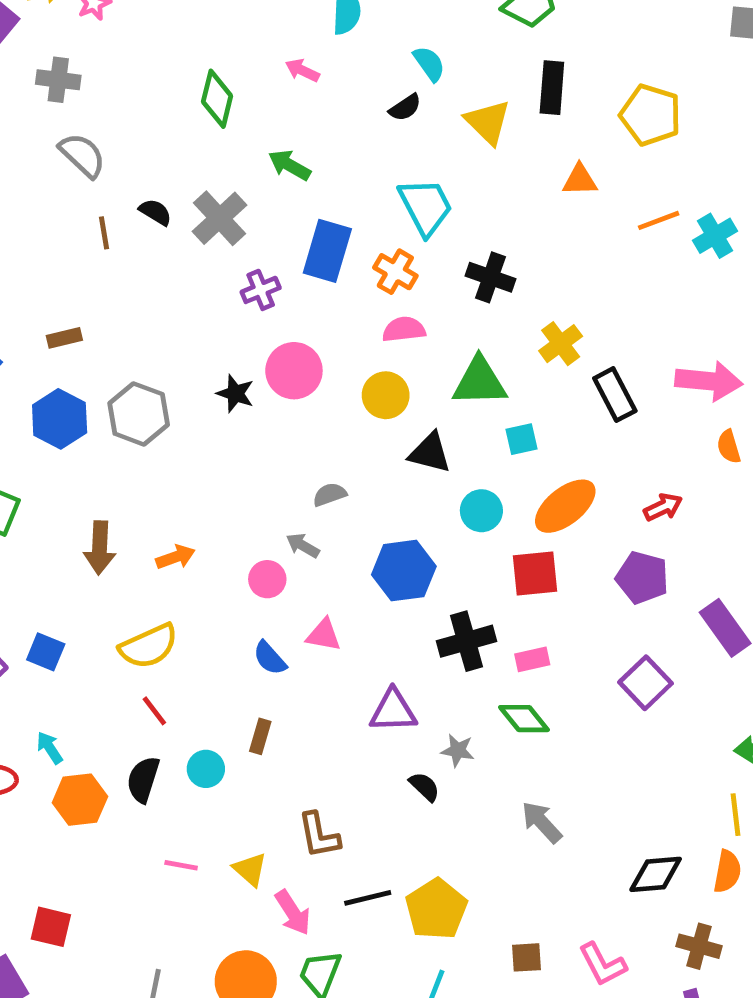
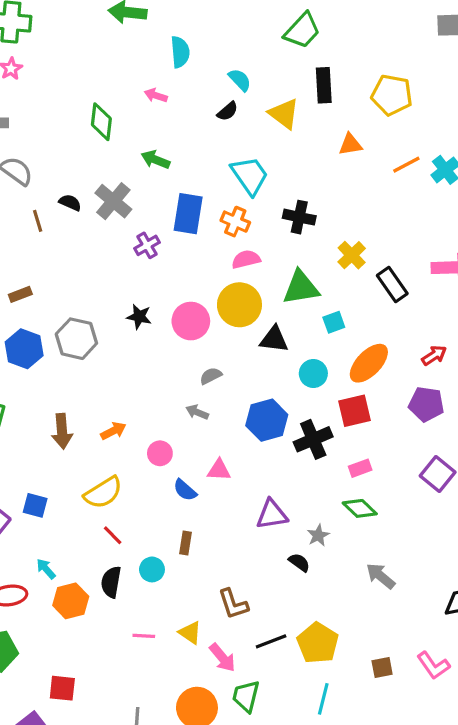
pink circle: (294, 371) -> (191, 321), moved
yellow circle: (386, 395) -> (239, 305), size x1.4
pink circle: (267, 579) -> (160, 453), moved
black cross: (467, 641) -> (313, 439), moved
gray star: (458, 750) -> (318, 535), turned -30

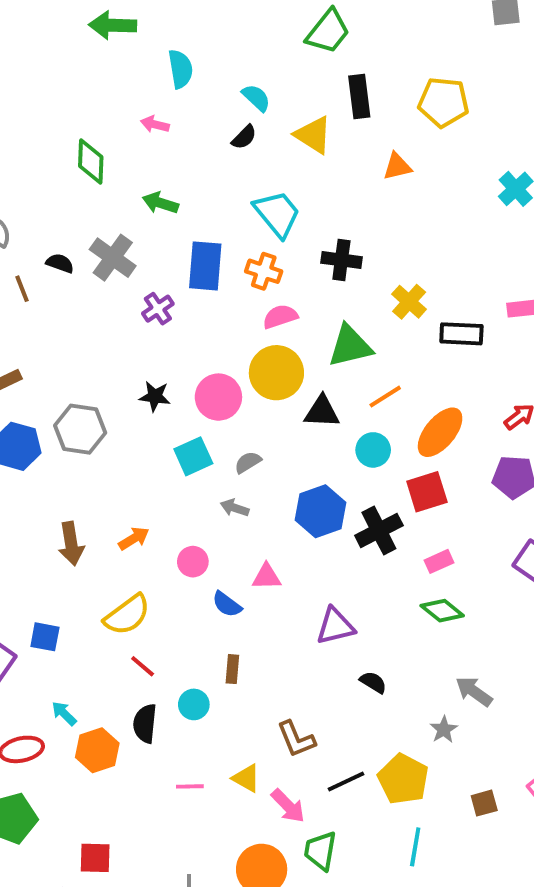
orange line: (406, 165) -> (385, 397), moved
black rectangle: (392, 284) -> (461, 334), turned -48
cyan square: (334, 322) -> (193, 456), moved, size x1.4
gray star: (318, 535) -> (444, 730), moved

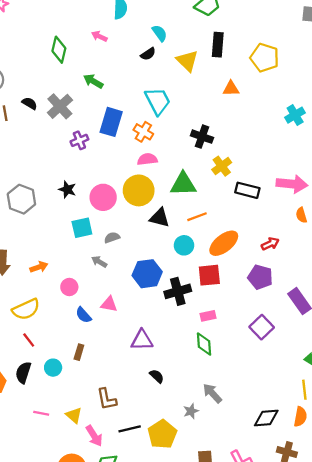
black cross: (341, 260) -> (202, 137), moved
green diamond: (442, 611) -> (204, 344), turned 35

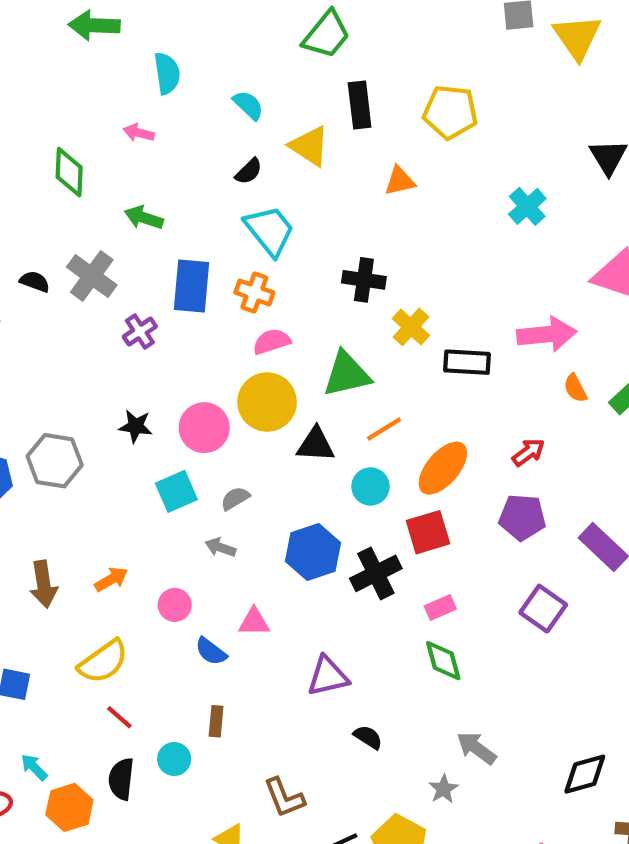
black semicircle: (148, 54) -> (249, 171), moved

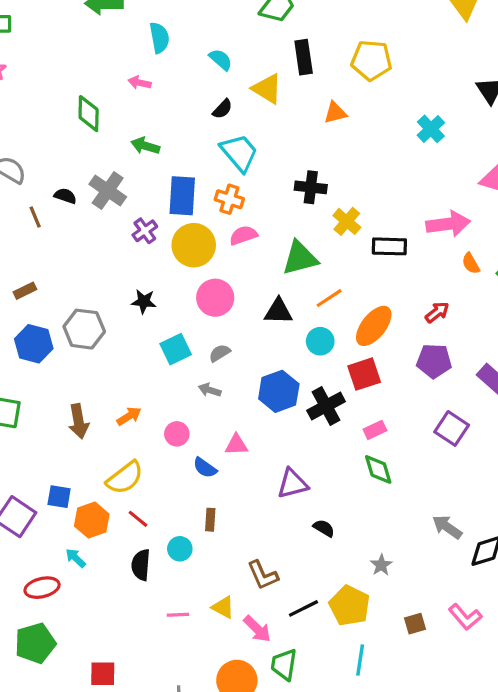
yellow circle: (267, 402) -> (194, 245), moved
pink circle: (204, 428) -> (215, 298), moved
gray arrow: (476, 748) -> (447, 527), moved
orange hexagon: (69, 807) -> (92, 520), moved

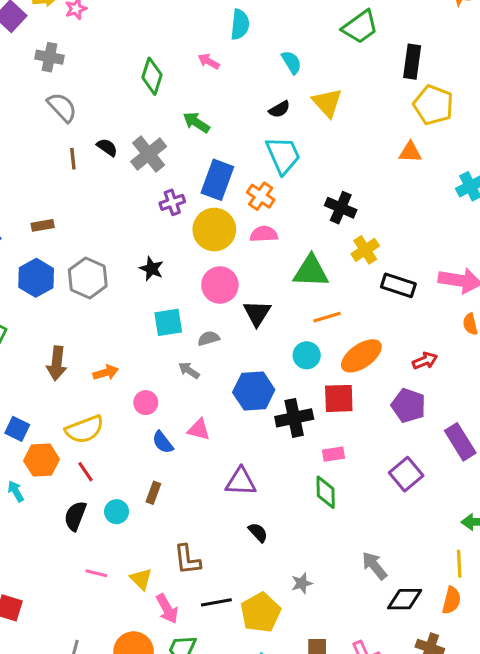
black rectangle: (304, 57) -> (412, 62), moved
orange triangle: (335, 113) -> (410, 152), moved
black triangle: (278, 311) -> (257, 313), moved, turned 44

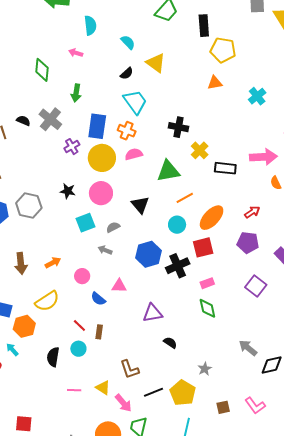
green arrow: (196, 122) -> (76, 93), turned -102
pink circle: (220, 285) -> (101, 193), moved
red line: (86, 472) -> (79, 326), moved

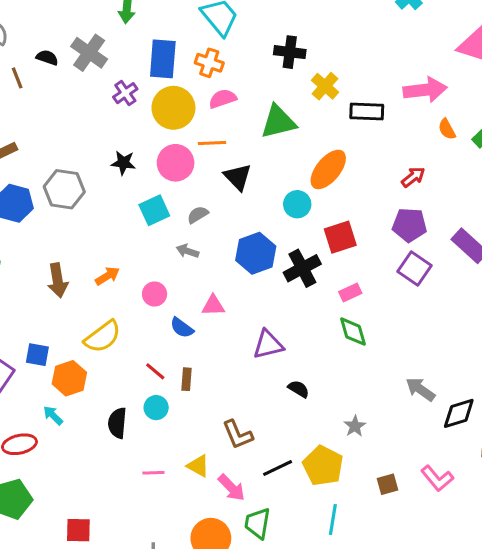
orange line: (185, 198) -> (212, 143), moved, turned 30
orange ellipse: (212, 218) -> (328, 169), moved
purple square: (256, 286) -> (415, 268), moved

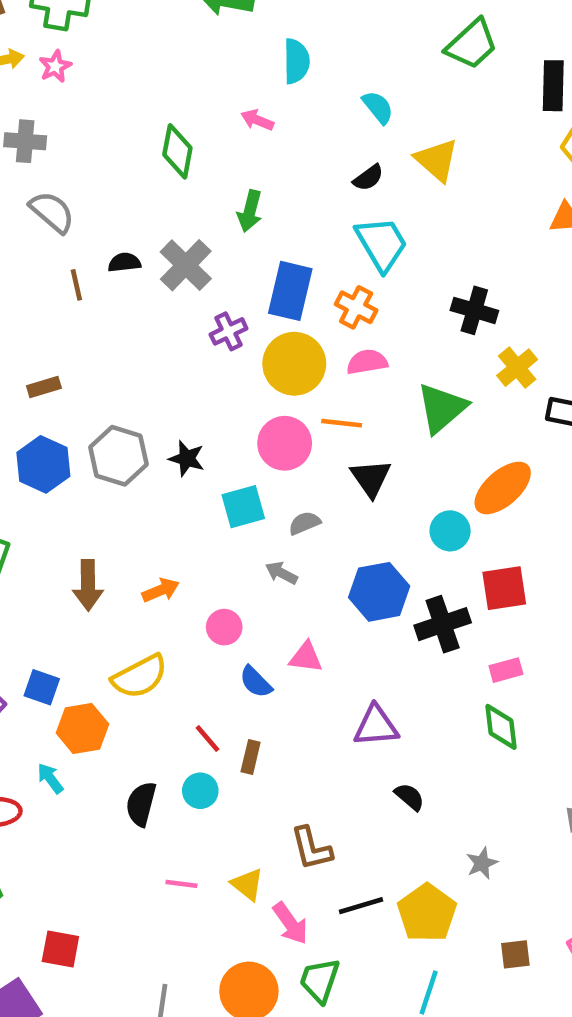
black semicircle: (47, 58) -> (124, 262), turned -35
green triangle: (278, 122) -> (442, 408), turned -36
black star: (123, 163) -> (187, 459), moved

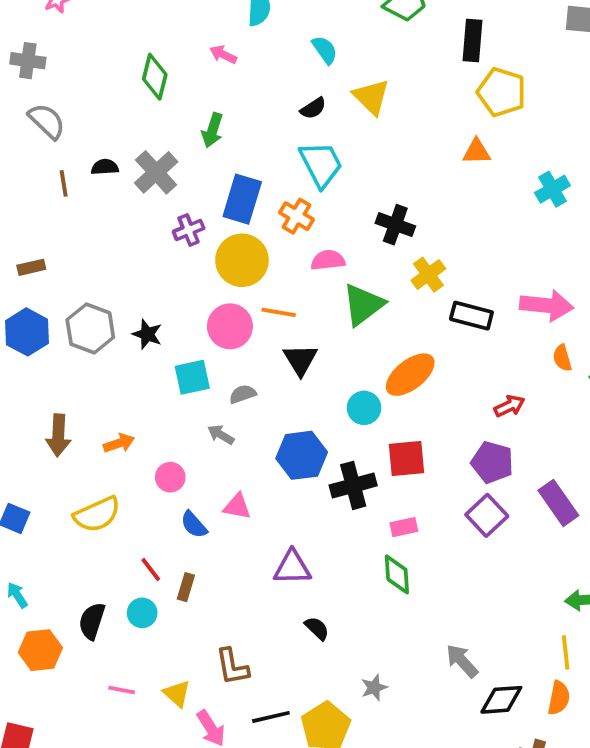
pink semicircle: (367, 362) -> (328, 260), moved
orange hexagon: (82, 728) -> (40, 650), moved

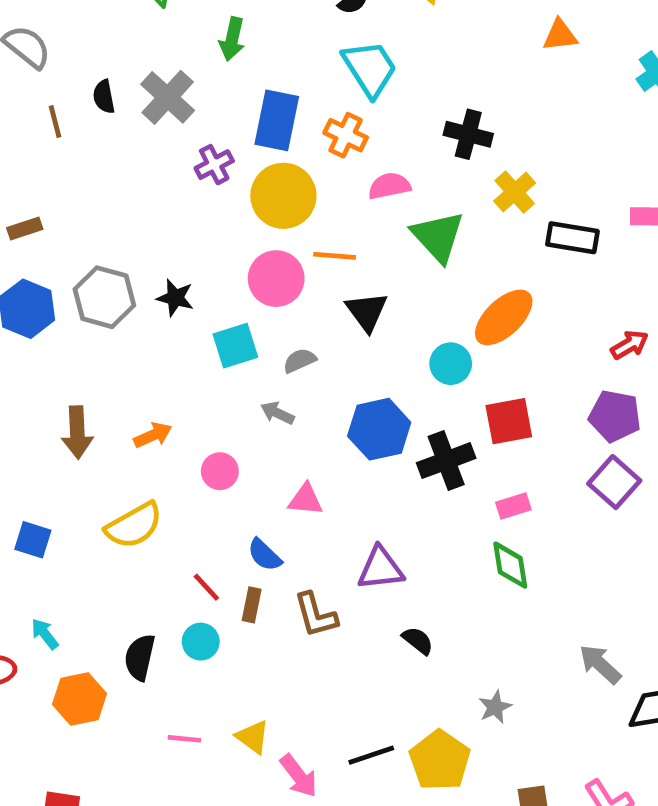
black semicircle: (105, 167) -> (104, 97), turned -92
green triangle: (363, 305) -> (438, 237), turned -30
blue semicircle: (194, 525) -> (265, 555), moved
brown L-shape: (232, 667) -> (316, 615), moved

